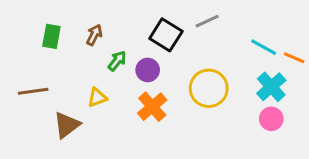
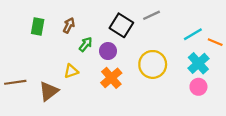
cyan line: (264, 47) -> (193, 34), turned -60
brown line: (33, 91) -> (15, 82), moved

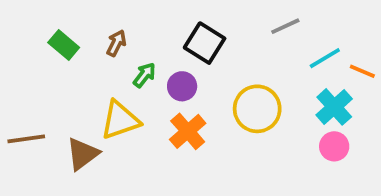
gray line: (152, 15) -> (285, 26), moved
green rectangle: (38, 26) -> (64, 45), turned -60
yellow triangle: (71, 71) -> (120, 120), size x1.6

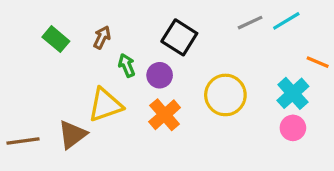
cyan line: (325, 58) -> (286, 21), moved
green arrow: (144, 75) -> (127, 65), turned -60
brown line: (26, 139) -> (23, 141), moved

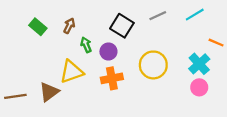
gray line: (250, 23) -> (158, 16), moved
orange cross: (165, 115) -> (112, 78), turned 30

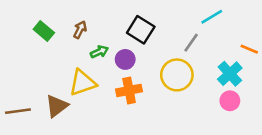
cyan line: (195, 15) -> (212, 17), moved
gray line: (158, 16) -> (191, 43), moved, turned -30
green arrow: (86, 45) -> (99, 52), turned 88

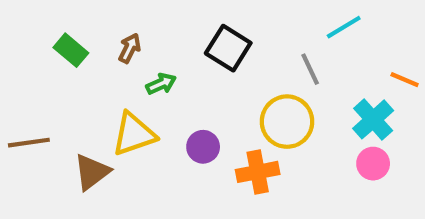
gray line: (191, 43) -> (310, 69), turned -60
purple circle: (125, 59) -> (203, 147), moved
orange cross: (129, 90) -> (258, 172), moved
brown line: (18, 111) -> (29, 143), moved

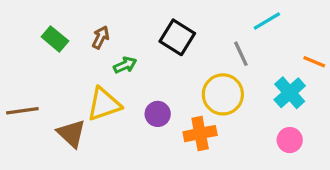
pink circle: (373, 164) -> (290, 140), moved
brown triangle: (92, 172) -> (71, 134), turned -40

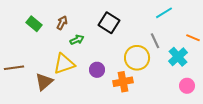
gray line: (241, 54) -> (155, 41), moved
brown triangle: (71, 134) -> (44, 82), turned 36
pink circle: (290, 140) -> (187, 86), moved

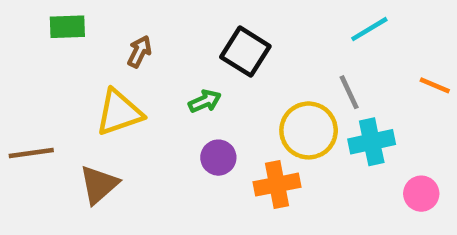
green rectangle: (34, 24) -> (67, 27), moved, turned -42
green arrow: (77, 40) -> (205, 101), moved
cyan cross: (178, 57) -> (372, 142), moved, turned 30
yellow triangle: (64, 64) -> (119, 112), moved

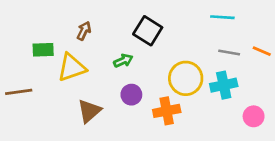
green rectangle: (67, 27) -> (43, 50), moved
cyan line: (369, 29) -> (222, 17), turned 35
gray line: (349, 92) -> (229, 53), moved, turned -55
brown triangle: (99, 185) -> (89, 111), moved

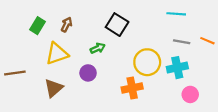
green rectangle: (43, 50) -> (37, 26), moved, turned -56
purple circle: (131, 95) -> (88, 73), moved
brown triangle: (89, 111) -> (54, 88), moved
pink circle: (254, 116) -> (190, 94), moved

